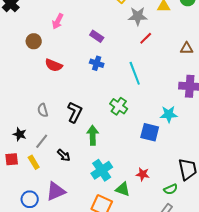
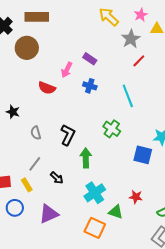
gray star: (138, 16) -> (131, 39), turned -30
pink arrow: (58, 21) -> (67, 70), moved
brown circle: (34, 41) -> (27, 48), moved, size x1.5
black star: (20, 134) -> (13, 112), moved
blue circle: (30, 199) -> (15, 208), moved

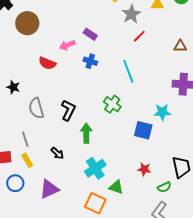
pink arrow: (67, 70) -> (67, 45), turned 42
gray semicircle: (36, 133) -> (36, 108), size x1.5
gray line: (35, 164) -> (25, 139), moved, turned -56
red star: (136, 197) -> (144, 169), moved

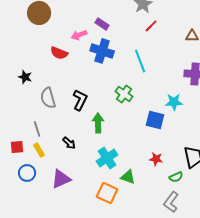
blue cross: (90, 61) -> (102, 51), size x1.6

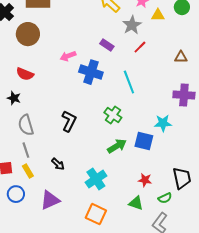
purple rectangle: (102, 24) -> (107, 45), moved
red semicircle: (59, 53) -> (25, 74), moved
gray semicircle: (48, 98) -> (26, 125), moved
green arrow: (98, 123) -> (117, 146), moved, turned 60
green triangle: (128, 177) -> (136, 203), moved

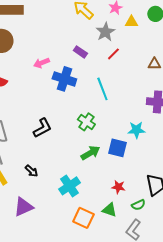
black L-shape: (69, 121) -> (42, 128), turned 35
orange square: (96, 214) -> (83, 218), moved

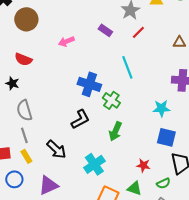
blue cross: (64, 79) -> (89, 84), moved
black L-shape: (42, 128) -> (80, 119), moved
blue square: (117, 148) -> (166, 137), moved
green arrow: (90, 153) -> (115, 131), turned 144
black arrow: (31, 171) -> (56, 149), size x1.5

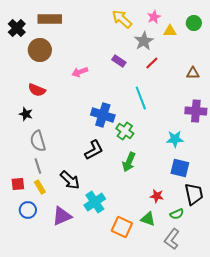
cyan cross: (94, 164) -> (95, 202), moved

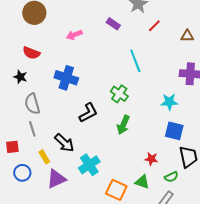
red line: (152, 63) -> (154, 26), moved
blue cross: (103, 115) -> (66, 78), moved
yellow rectangle: (40, 187) -> (44, 157), moved

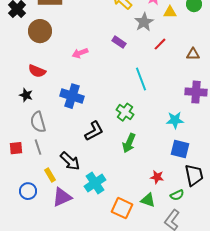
red square: (12, 147) -> (16, 148), moved

